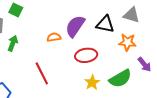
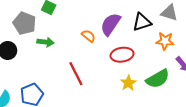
black triangle: (105, 24) -> (142, 22), turned -30
orange semicircle: (54, 37) -> (88, 36), turned 48
green arrow: (13, 43) -> (45, 42), turned 77

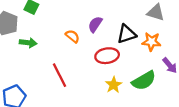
black triangle: (142, 22) -> (127, 34), moved
purple semicircle: (110, 24) -> (95, 24), size x0.7

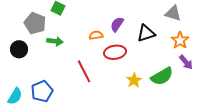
orange semicircle: (72, 36) -> (96, 35), turned -48
orange star: (151, 42) -> (180, 40), moved, turned 30
red ellipse: (107, 56) -> (115, 52), moved

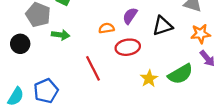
orange star: (180, 40) -> (201, 34), turned 30

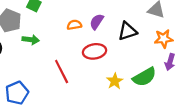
orange semicircle: (106, 28) -> (74, 25), moved
purple arrow: (207, 58) -> (170, 62), turned 56

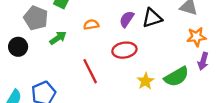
orange semicircle: (74, 25) -> (91, 25), moved
black triangle: (127, 31) -> (152, 18), moved
green arrow: (31, 40) -> (58, 38), turned -42

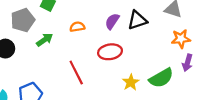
gray pentagon: (36, 18) -> (23, 20), turned 30

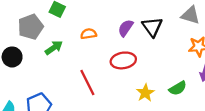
black triangle: (137, 20) -> (152, 27), turned -48
green semicircle: (161, 78) -> (178, 88), size x0.7

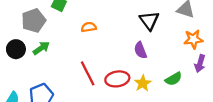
purple semicircle: (126, 28) -> (140, 50), moved, turned -56
green arrow: (54, 48) -> (41, 48), moved
red ellipse: (123, 60) -> (117, 79), moved

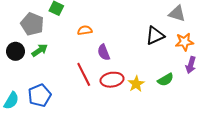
gray pentagon: (34, 21) -> (32, 24), turned -30
black triangle: (149, 21) -> (155, 36), moved, turned 42
purple semicircle: (140, 50) -> (104, 52), moved

